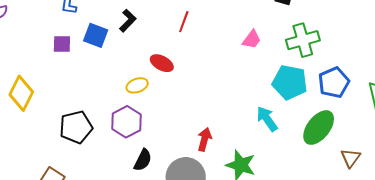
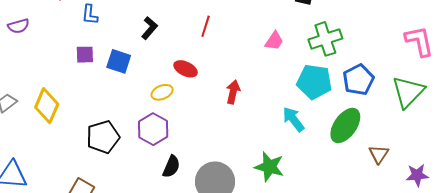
blue square: (96, 35) -> (119, 61), moved
red arrow: (204, 139) -> (233, 92), moved

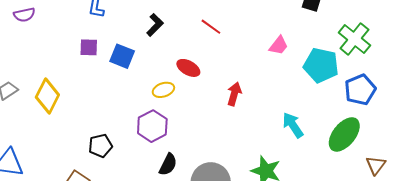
red line: (206, 26) -> (211, 27), turned -75
green cross: (325, 39) -> (354, 39), moved, turned -36
cyan pentagon: (314, 82) -> (321, 65), moved
black pentagon: (103, 137) -> (100, 146), moved, size x0.7

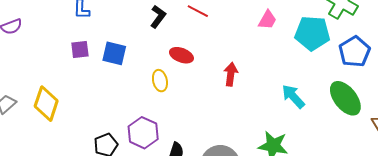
black L-shape: (155, 25) -> (158, 17), moved
yellow ellipse: (163, 90) -> (160, 81), turned -75
purple hexagon: (152, 126) -> (143, 133), moved
green ellipse: (344, 134) -> (345, 98), turned -69

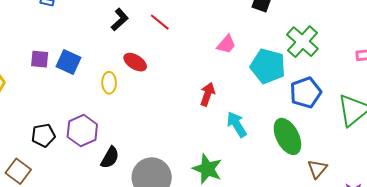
purple square: (80, 49) -> (40, 59), moved
blue square: (114, 53) -> (69, 62), moved
red arrow: (231, 74) -> (207, 94), moved

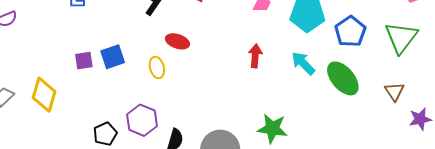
blue square: (69, 62) -> (113, 57), turned -30
cyan arrow: (237, 124) -> (303, 63), moved
brown triangle: (317, 169) -> (394, 91), moved

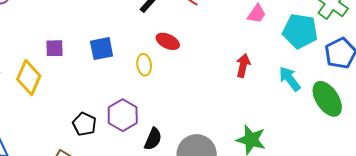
purple square: (84, 61) -> (55, 48), moved
black pentagon: (105, 134) -> (84, 124), turned -30

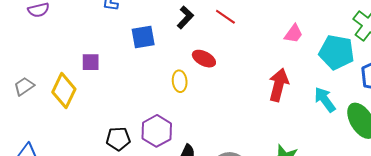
blue square: (102, 49) -> (143, 37), moved
red arrow: (243, 65) -> (279, 85), size x1.4
black pentagon: (84, 124) -> (118, 139), turned -30

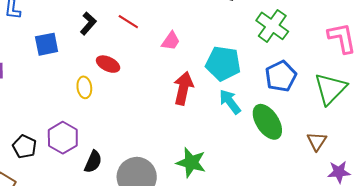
pink trapezoid: (294, 34) -> (171, 41), moved
cyan pentagon: (337, 52) -> (223, 63), moved
black pentagon: (118, 139) -> (25, 147), turned 30

